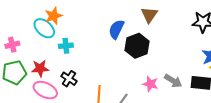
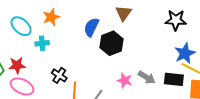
orange star: (54, 16) -> (51, 17), moved
black cross: (69, 79) -> (59, 75), moved

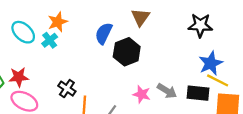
cyan cross: (42, 43) -> (50, 40), moved, turned -32

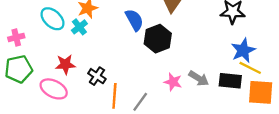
blue semicircle: (104, 33) -> (134, 20), turned 125
red star: (19, 77) -> (65, 64), moved

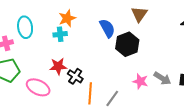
cyan ellipse: (52, 19) -> (25, 27), moved, turned 40
cyan cross: (79, 27) -> (60, 34), turned 32
red star: (65, 64) -> (58, 66), moved

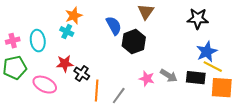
cyan ellipse: (25, 27) -> (38, 41), moved
cyan cross: (60, 34) -> (67, 32), turned 32

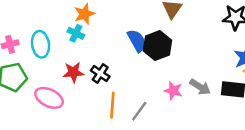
blue semicircle: (114, 26) -> (137, 41), moved
black cross: (82, 74) -> (100, 74), moved

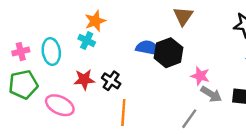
blue semicircle: (137, 41) -> (148, 48), turned -50
pink star: (173, 91) -> (200, 76), moved
gray line: (139, 111) -> (189, 119), moved

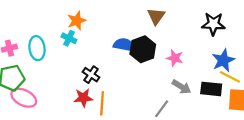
pink star: (200, 76) -> (175, 58), moved
red star: (84, 80) -> (83, 98), moved
pink ellipse: (60, 105) -> (24, 98), moved

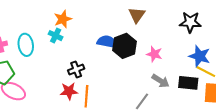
blue star: (223, 60) -> (200, 56), turned -30
black cross: (91, 75) -> (76, 69), turned 35

